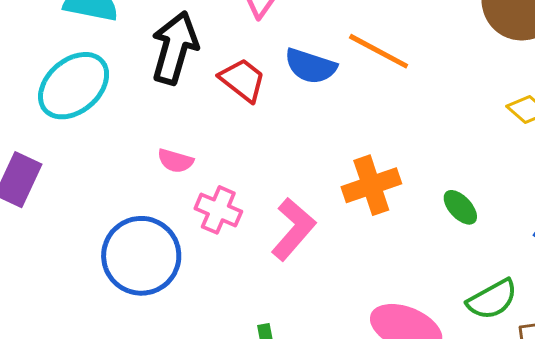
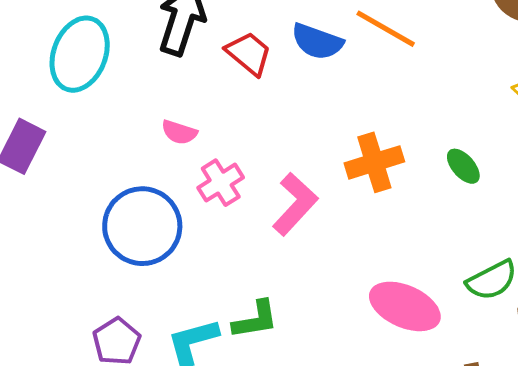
cyan ellipse: (74, 86) -> (80, 54), turned -30
green ellipse: (460, 207) -> (463, 166), moved
pink cross: (218, 210) -> (221, 183), turned 33

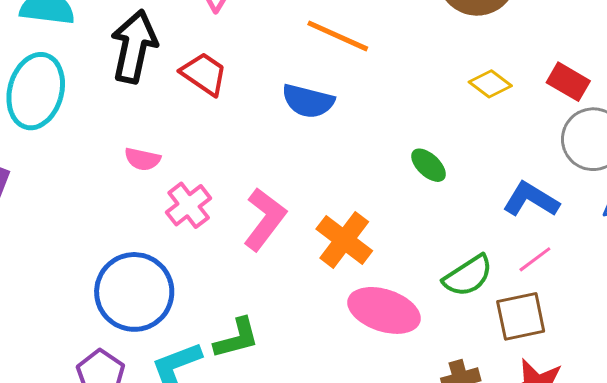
blue semicircle: (317, 42) -> (308, 101), moved
orange cross: (374, 162) -> (344, 240), moved, turned -30
blue circle: (142, 226) -> (134, 292), moved

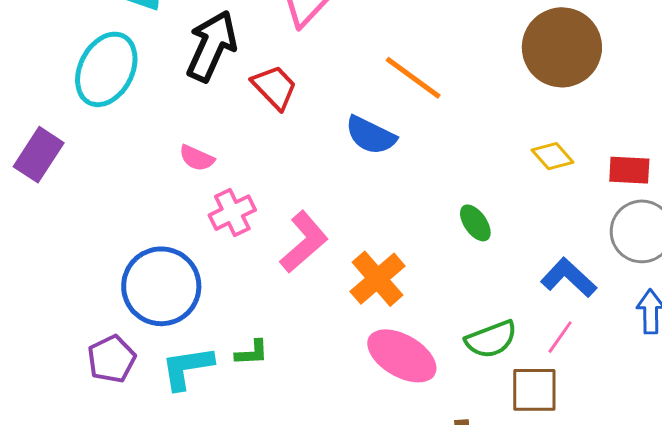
red rectangle: (568, 82) -> (629, 170), turned -39
pink line: (535, 259) -> (560, 337), turned -30
green L-shape: (237, 338) -> (252, 353), size x0.7

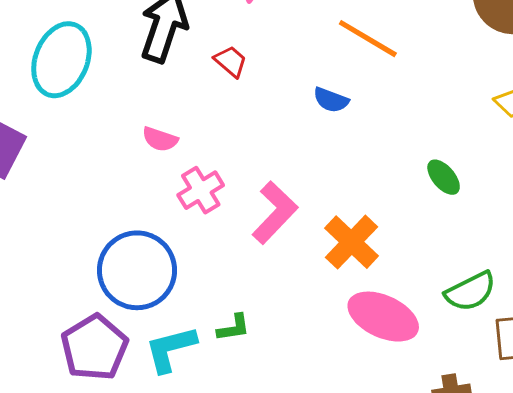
red trapezoid: (274, 87) -> (231, 61), size x0.7
blue semicircle: (371, 135) -> (331, 100), size x0.7
purple pentagon: (112, 359) -> (94, 347), size x1.4

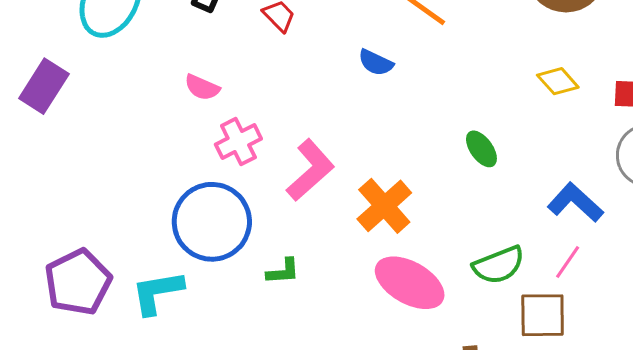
blue circle: (137, 270) -> (212, 222), moved
green L-shape: (234, 328) -> (283, 271), moved
purple pentagon: (94, 347) -> (78, 282), moved
cyan L-shape: (170, 349) -> (157, 292), moved

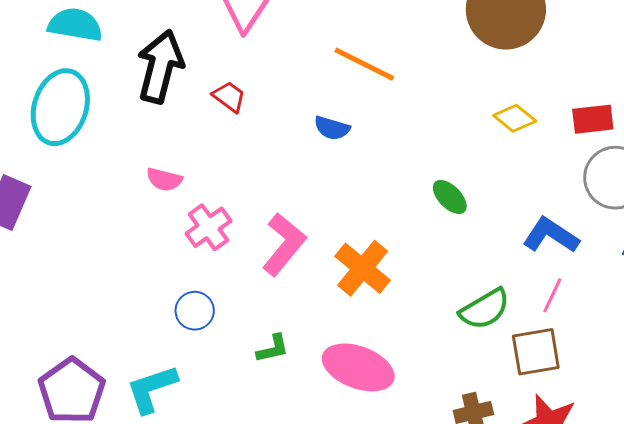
blue circle: (212, 222) -> (195, 311), size x0.5
pink ellipse: (410, 283) -> (358, 367), moved

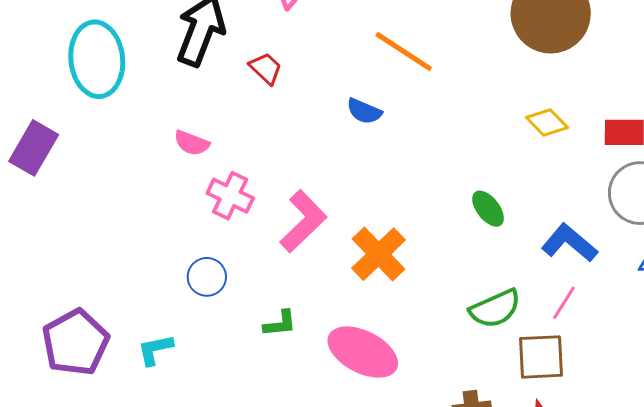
cyan ellipse: (60, 107) -> (97, 59), turned -30
green ellipse: (450, 197) -> (488, 209), moved
pink cross: (208, 227) -> (230, 196), turned -36
cyan L-shape: (152, 389) -> (155, 350), size x0.7

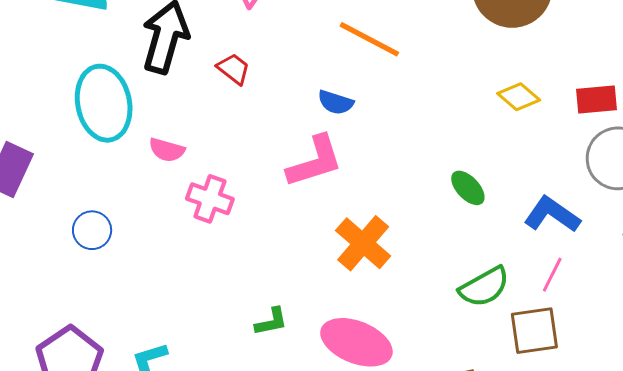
cyan ellipse: (97, 59) -> (104, 103), moved
pink L-shape: (303, 221) -> (315, 161), moved, turned 32
blue circle: (207, 277) -> (92, 230), moved

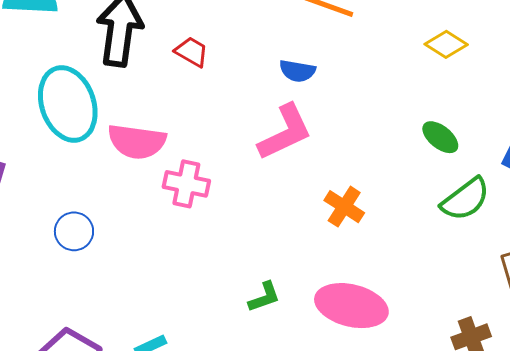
yellow diamond: (519, 97) -> (446, 44), moved
pink semicircle: (167, 150) -> (137, 141), size x1.6
orange cross: (363, 243) -> (344, 207), size x0.7
green semicircle: (484, 287) -> (465, 199), moved

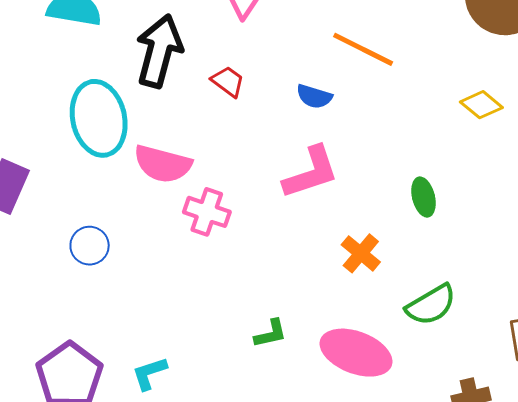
blue semicircle: (297, 71) -> (314, 96), moved
green ellipse: (440, 137) -> (424, 197), moved, turned 30
green semicircle: (465, 199) -> (431, 305), moved

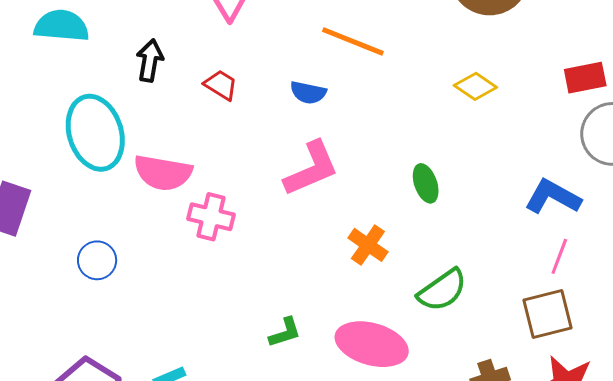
black arrow: (159, 51) -> (150, 60), size x0.6

